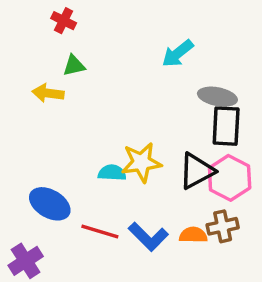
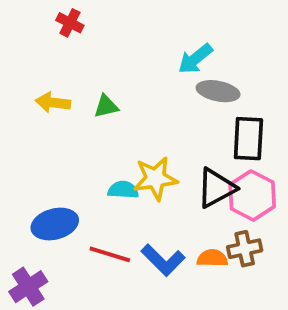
green triangle: (74, 66) -> (106, 106), moved
gray ellipse: (217, 97) -> (218, 91), moved
blue ellipse: (50, 204) -> (55, 224), turned -45

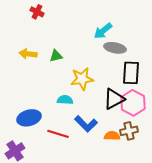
yellow star: (155, 178) -> (82, 79), moved
blue L-shape: (163, 260) -> (86, 124), moved

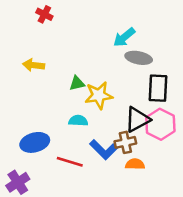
green triangle: (56, 56) -> (77, 83), moved
brown cross: (129, 131) -> (125, 142), moved

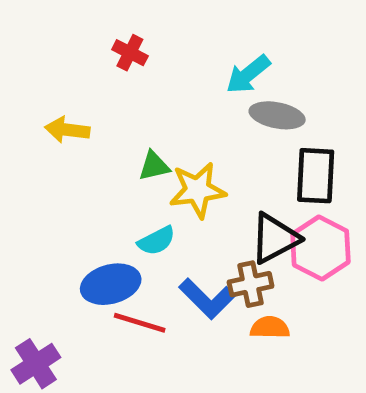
red cross: (44, 14) -> (130, 53), moved
cyan semicircle: (78, 121) -> (156, 241), turned 150
blue ellipse: (35, 142) -> (111, 284), moved

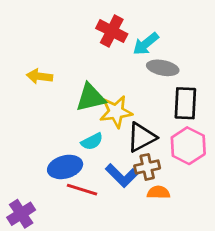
red cross: (130, 53) -> (112, 31), moved, size x1.5
green triangle: (154, 166) -> (91, 98), size x1.6
black triangle: (275, 238) -> (141, 137), moved

